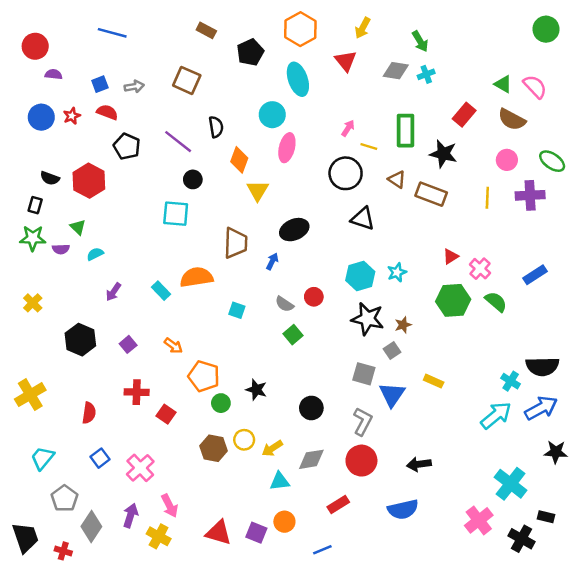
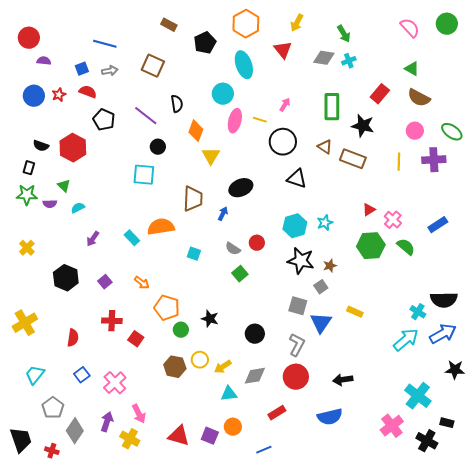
blue line: (112, 33) -> (105, 44), moved
pink semicircle: (535, 87) -> (410, 28), moved
yellow line: (369, 146) -> (260, 120), moved

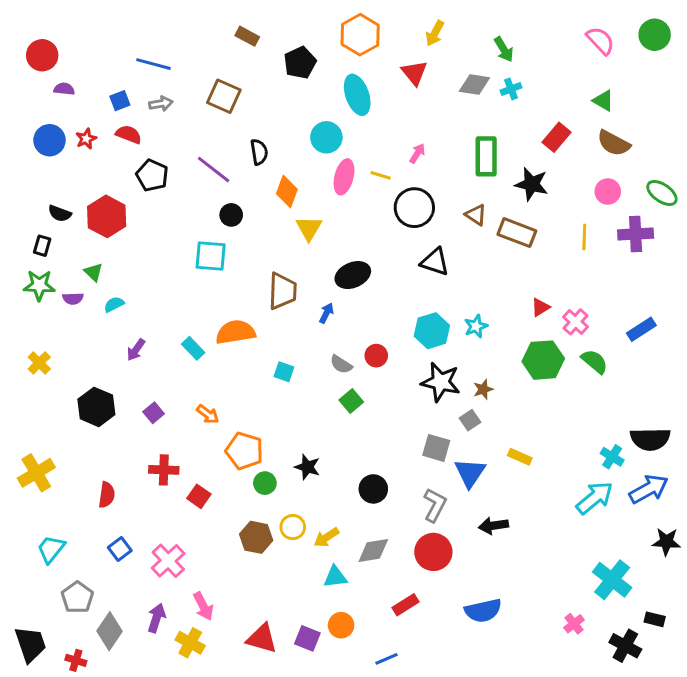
black arrow: (343, 380) -> (493, 526), moved
pink cross: (392, 426) -> (574, 624), size x0.6

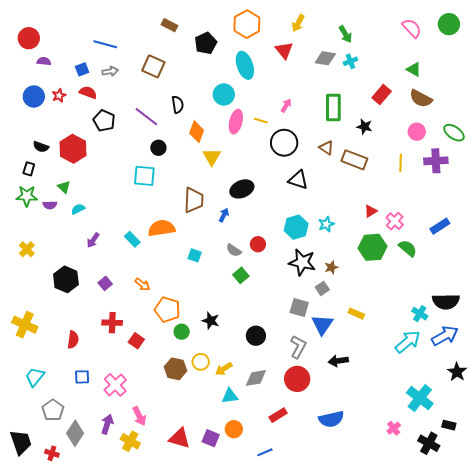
black star: (532, 184) -> (364, 127), size x0.7
yellow cross: (36, 473) -> (25, 325), turned -35
black star: (666, 542) -> (457, 372), turned 30
blue square: (120, 549) -> (82, 377), turned 35

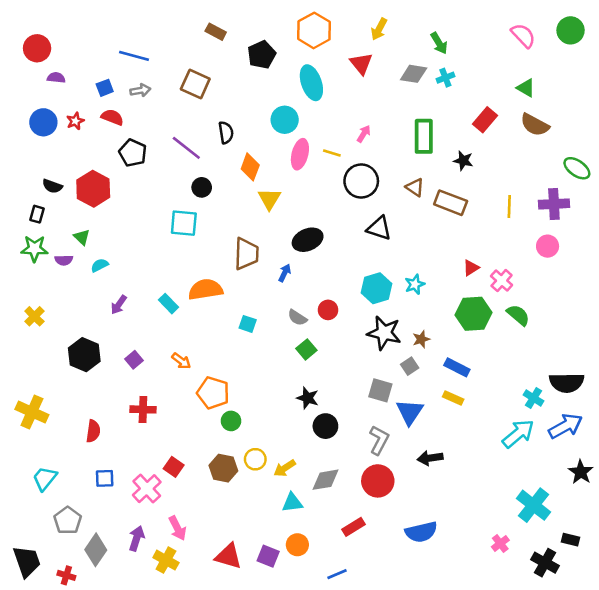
pink circle: (417, 132) -> (548, 246), moved
blue rectangle: (440, 226) -> (457, 367), moved, turned 60
black star: (211, 321) -> (308, 398), moved
red square: (136, 341) -> (174, 467), moved

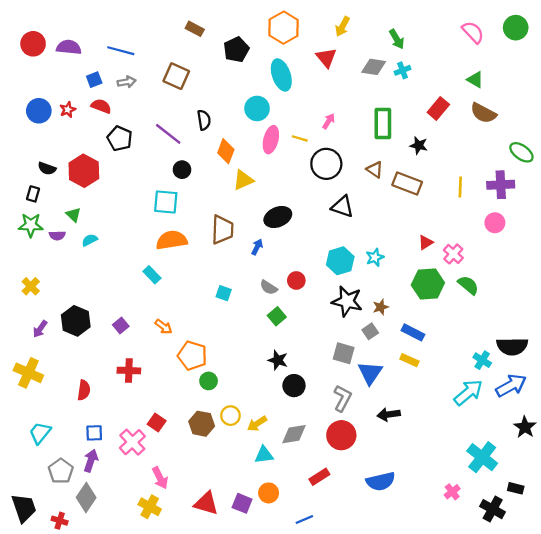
purple semicircle: (56, 78) -> (69, 47), moved, size x1.5
yellow triangle: (269, 199) -> (243, 180), turned 35
orange semicircle: (205, 289) -> (172, 240), moved
purple arrow: (119, 305) -> (40, 329), moved
purple arrow: (137, 538) -> (91, 461), moved

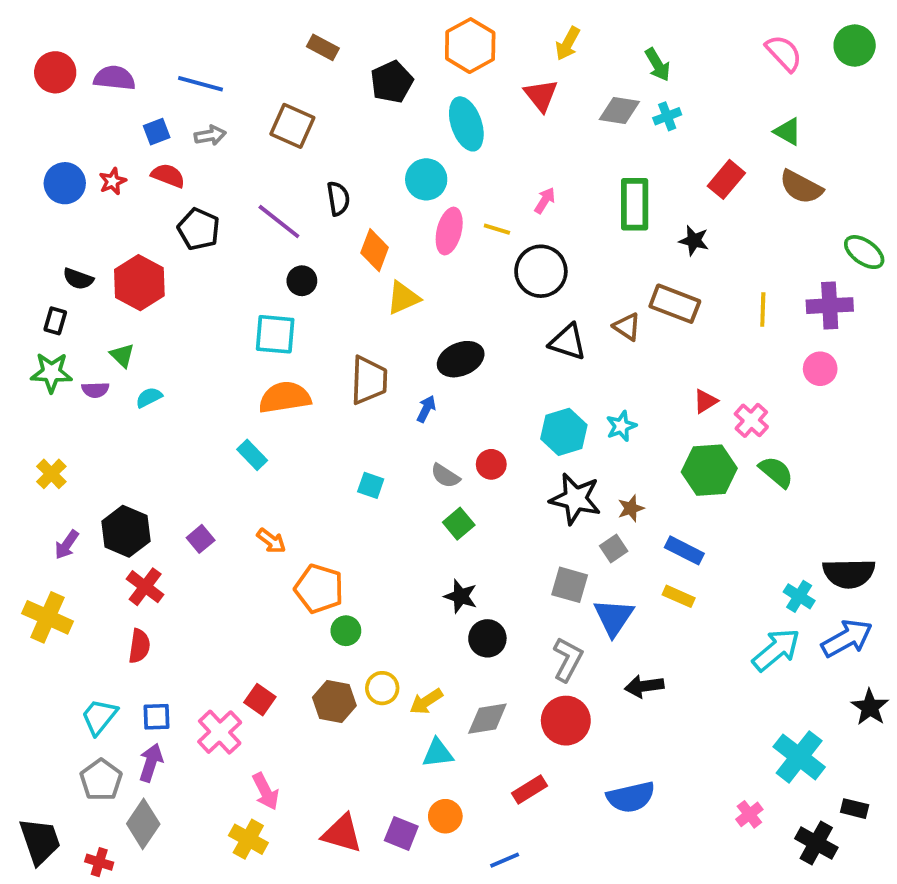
brown triangle: (375, 170) -> (627, 327), moved
red cross: (129, 371) -> (145, 587), moved, turned 35
cyan trapezoid: (40, 433) -> (99, 717), moved

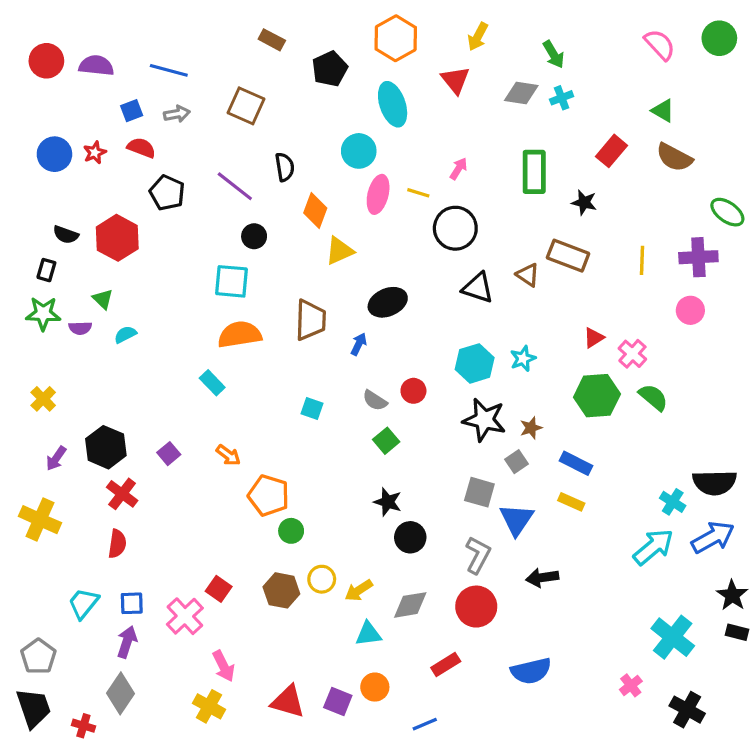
gray pentagon: (101, 780) -> (38, 656), moved
black rectangle: (855, 809) -> (737, 632), moved

